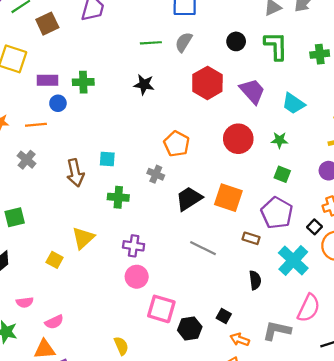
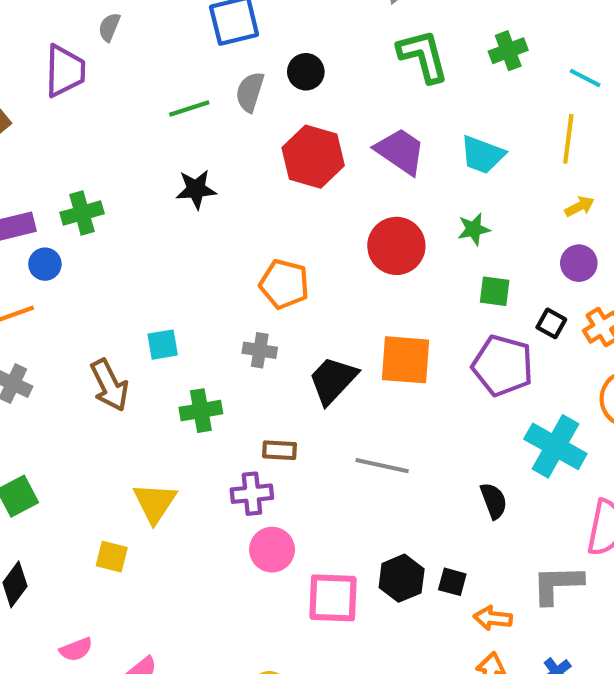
black circle: (236, 41) -> (306, 72), moved
black square: (315, 227) -> (551, 323), moved
brown rectangle: (251, 238) -> (280, 450), moved
black hexagon: (190, 328) -> (402, 578), moved

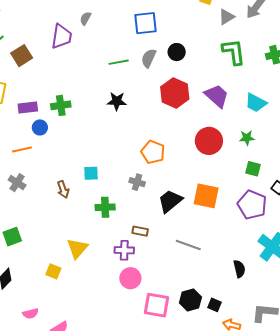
brown arrow: (109, 385) -> (63, 189), size x0.7

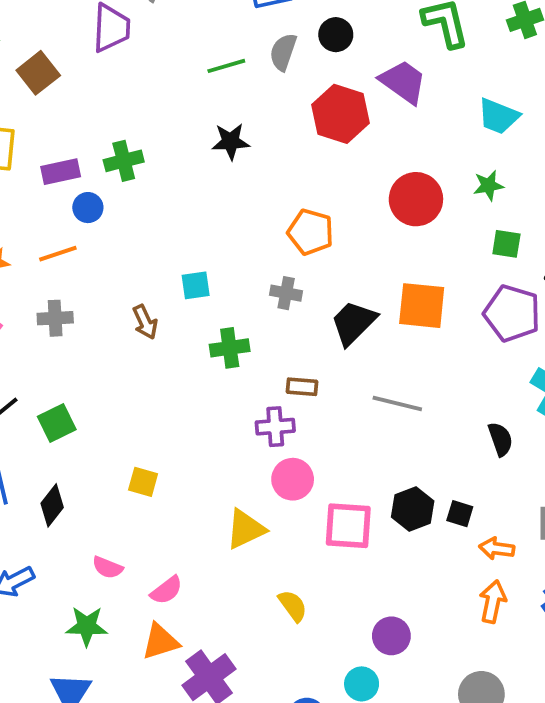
purple trapezoid: (217, 96) -> (403, 82), moved
gray cross: (17, 183) -> (55, 318), turned -30
yellow triangle: (77, 248) -> (245, 529), moved, turned 30
pink semicircle: (31, 314) -> (108, 567), turned 42

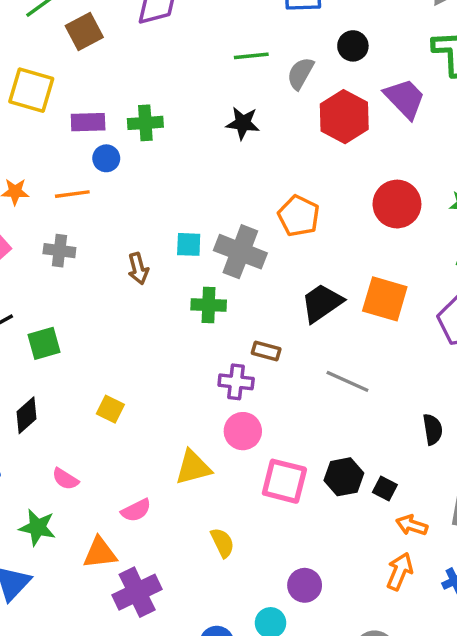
gray semicircle: (283, 52) -> (300, 73), moved
gray cross: (286, 293) -> (240, 252), moved, size x1.8
pink semicircle: (166, 590) -> (136, 510), moved

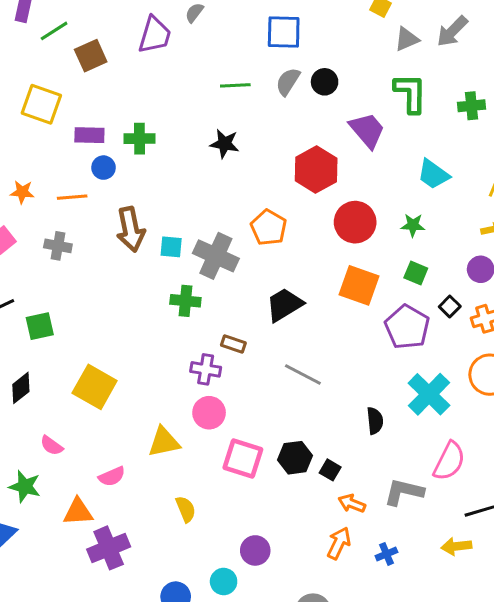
gray semicircle: (300, 73) -> (288, 82), moved
red hexagon: (344, 117) -> (316, 170), moved
brown arrow: (138, 269) -> (131, 229), moved, size x1.6
orange square: (385, 299) -> (359, 285), moved
yellow square: (110, 409) -> (95, 387), size x1.8

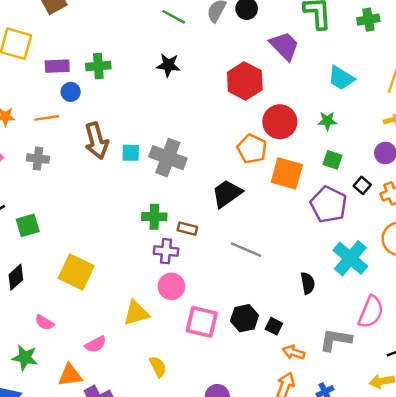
green line: (235, 85) -> (174, 17), turned 35
orange pentagon: (269, 228) -> (252, 149), moved
green cross: (185, 301) -> (154, 217), moved

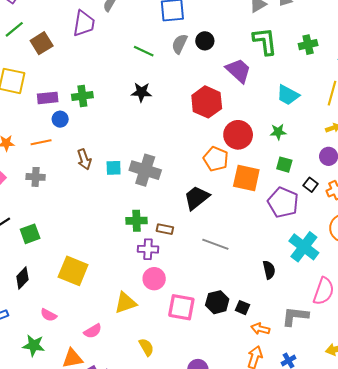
brown arrow: (96, 141) -> (84, 159), size x0.7

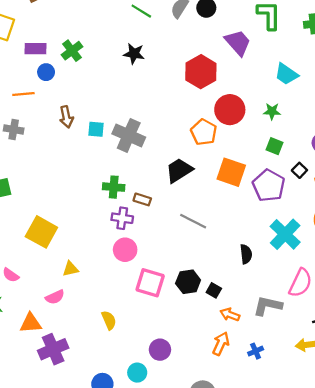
green cross: (82, 96) -> (72, 51), turned -36
orange square: (246, 178) -> (231, 172), moved
yellow triangle: (126, 303) -> (70, 269), moved, size x0.7

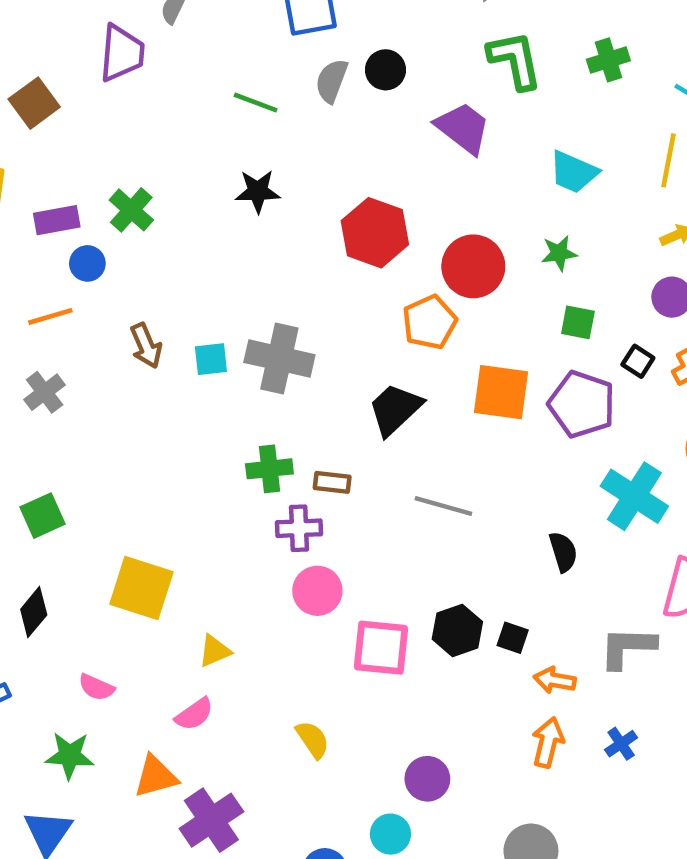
red hexagon: (201, 72) -> (375, 233), moved
gray cross: (14, 130) -> (45, 392), turned -36
orange pentagon: (204, 132) -> (430, 322), turned 30

